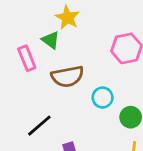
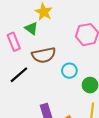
black line: (39, 126) -> (19, 75), moved

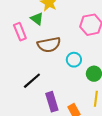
black line: (19, 75) -> (32, 81), moved

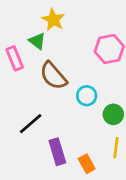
brown semicircle: (49, 45) -> (53, 76), turned 60

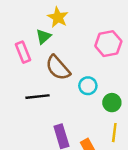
green triangle: (37, 41) -> (43, 37), turned 42
black line: (31, 124) -> (37, 97), moved, turned 35

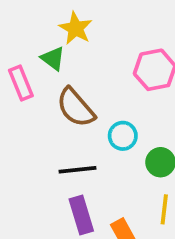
green triangle: (43, 37) -> (53, 58), turned -42
black line: (37, 97) -> (77, 170), moved

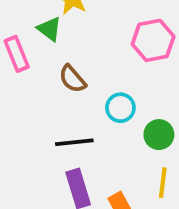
brown semicircle: (76, 108) -> (72, 79), size x0.7

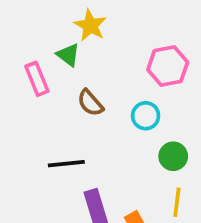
cyan circle: (120, 108) -> (146, 116), moved
black line: (74, 142) -> (66, 164), moved

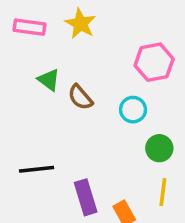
green triangle: (68, 55) -> (49, 80), moved
pink rectangle: (37, 79) -> (29, 27), moved, turned -60
black line: (66, 164) -> (37, 169), moved

